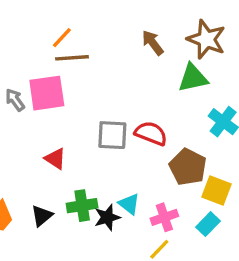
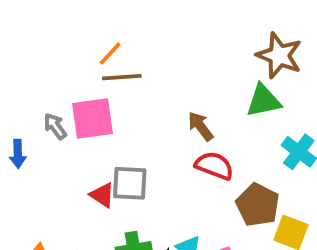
brown arrow: (153, 43) -> (201, 126), moved
gray square: (112, 135) -> (130, 183), moved

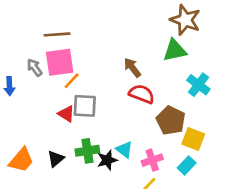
orange line: (110, 54) -> (72, 81), moved
brown line: (122, 77) -> (57, 34), moved

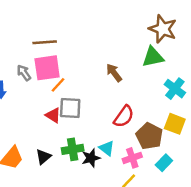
red semicircle: (142, 94) -> (124, 117), moved, turned 105
brown pentagon: (171, 120) -> (149, 136), moved
yellow square: (193, 139) -> (175, 124), moved

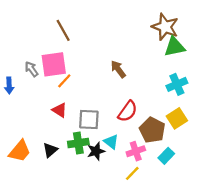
brown line: (45, 42) -> (63, 30), moved, turned 65
green triangle: (153, 57) -> (174, 47), moved
cyan cross: (175, 89) -> (177, 84), turned 30
gray square: (70, 108) -> (89, 120), moved
yellow square: (175, 124) -> (177, 118), turned 36

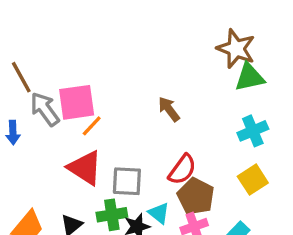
brown line: (63, 30) -> (21, 77), moved
gray arrow: (31, 69) -> (45, 109), size x1.5
red triangle: (60, 110) -> (85, 168), size x1.6
brown pentagon: (152, 130) -> (196, 196), moved

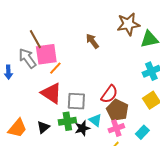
brown star: (236, 49) -> (128, 24), moved, turned -30
brown line: (21, 77) -> (35, 39), moved
brown arrow: (169, 109) -> (92, 41), moved

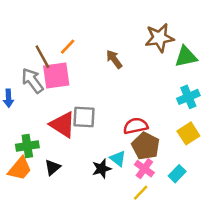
orange line: (55, 68) -> (68, 47), moved
red semicircle: (109, 94) -> (136, 126), turned -138
gray square: (76, 101) -> (84, 117), moved
green cross: (67, 121) -> (27, 146), moved
pink cross: (116, 128) -> (144, 169), turned -35

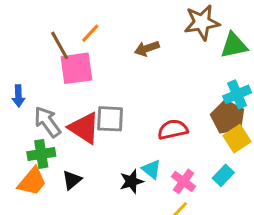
brown arrow: (114, 59) -> (147, 48), turned -72
gray arrow: (32, 81) -> (47, 122), moved
brown pentagon: (146, 146) -> (228, 117), moved
cyan rectangle: (177, 174) -> (223, 175), moved

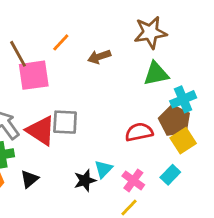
orange line: (90, 33) -> (61, 42), moved
green triangle: (234, 45) -> (156, 74), moved
red semicircle: (173, 129) -> (139, 132), moved
cyan triangle: (151, 169) -> (103, 169), turned 36

